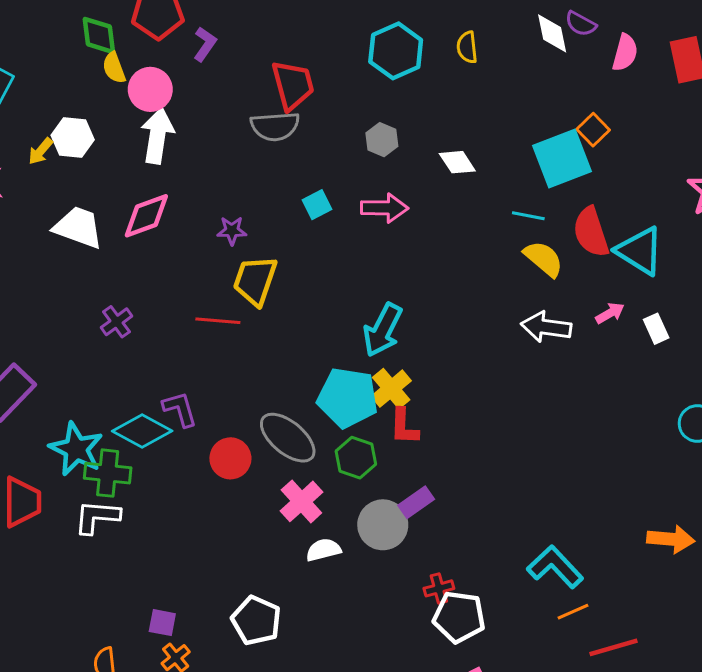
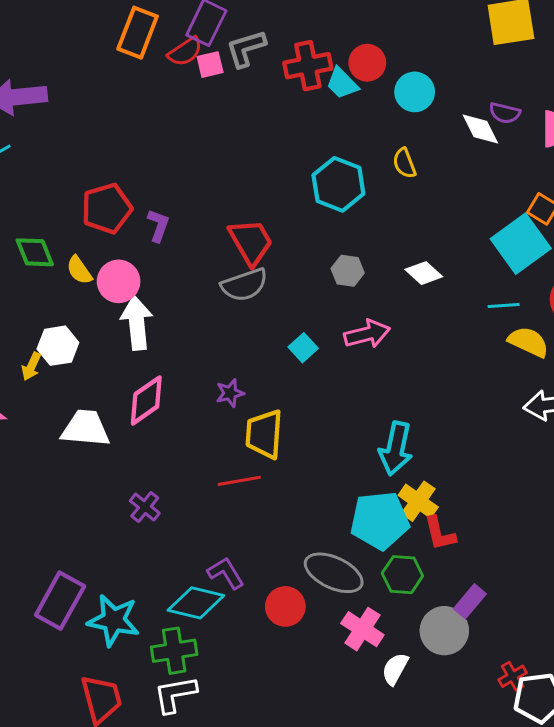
green diamond: (99, 35) -> (35, 252), moved
cyan star: (76, 449) -> (114, 620), moved
white semicircle: (323, 550) -> (395, 669), turned -32

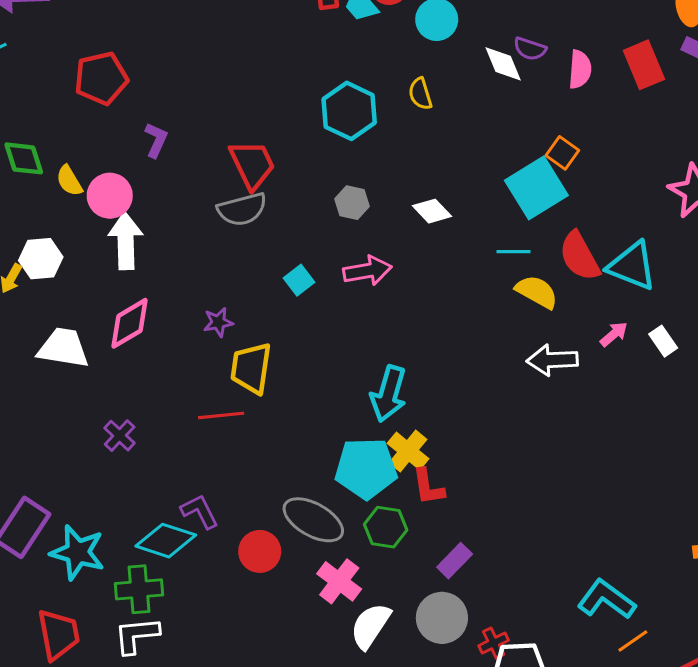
red pentagon: (107, 208) -> (101, 78), moved
gray circle: (444, 631) -> (442, 618), moved
white semicircle: (395, 669) -> (370, 626), size x1.4

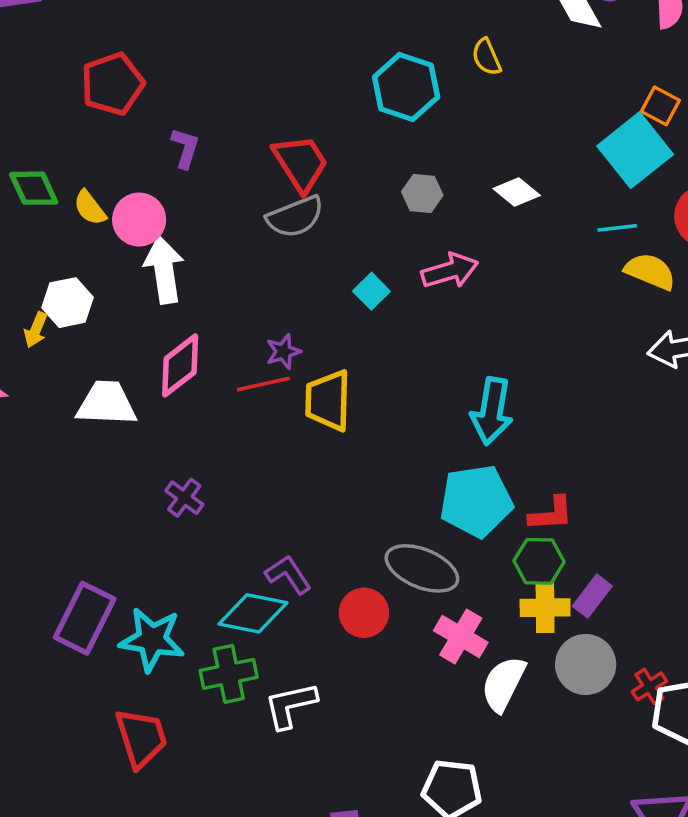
red line: (221, 415) -> (263, 384), moved
yellow cross: (408, 451) -> (545, 608), moved, turned -33
red L-shape: (428, 487) -> (551, 514), turned -78
green hexagon: (386, 527) -> (539, 561), moved
white L-shape: (137, 635) -> (290, 705), moved

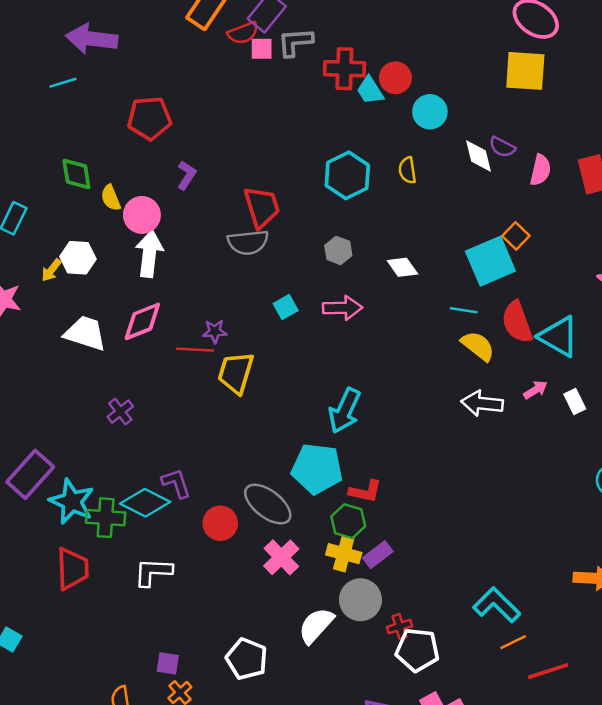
green cross: (229, 674) -> (106, 518), moved
white semicircle: (503, 684) -> (316, 626), moved
red trapezoid: (141, 738) -> (72, 569), moved

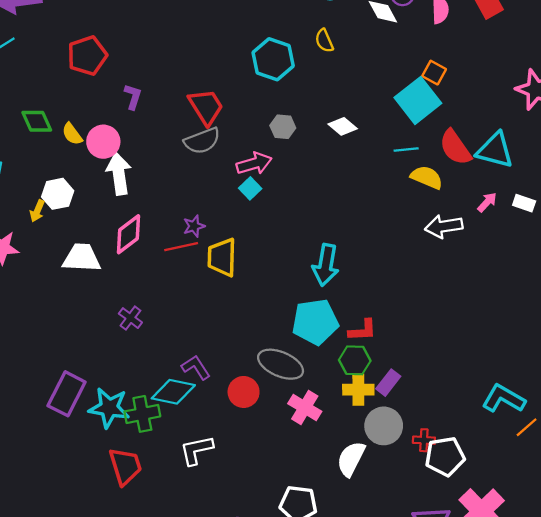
pink arrow: (343, 308) -> (254, 164), moved
white rectangle: (575, 402) -> (524, 203), turned -30
red cross: (399, 627) -> (424, 440), turned 35

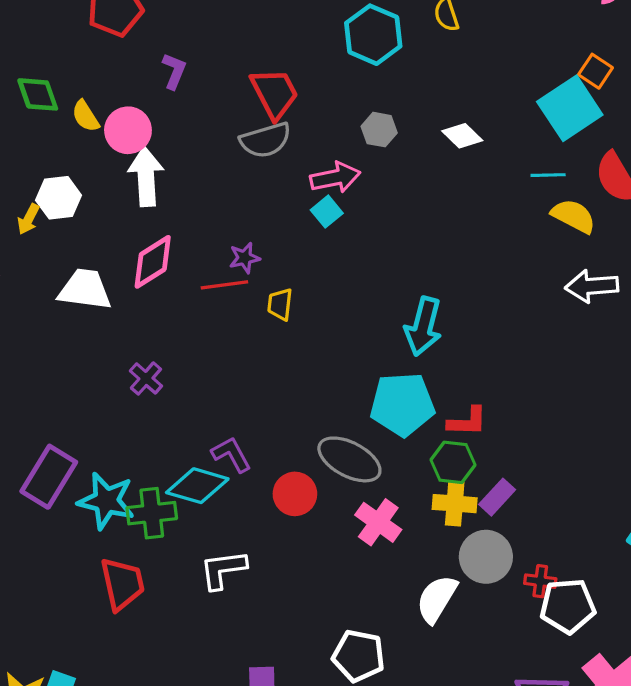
yellow trapezoid: (222, 257) -> (280, 304), size x0.6

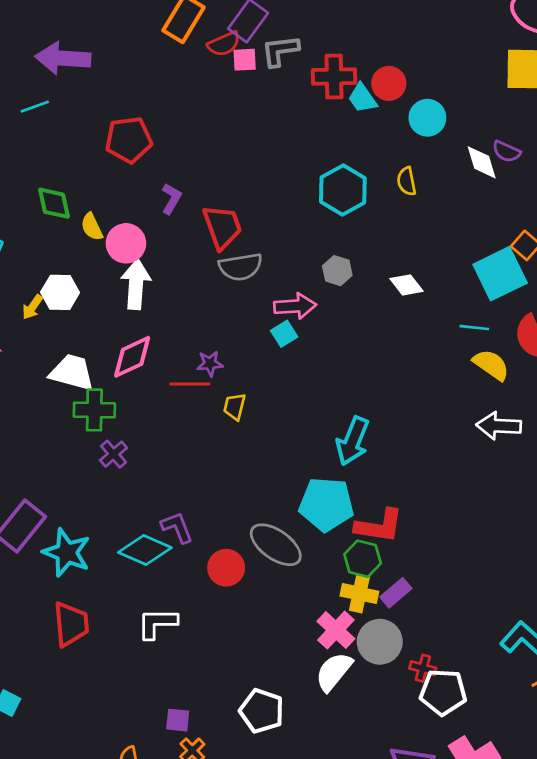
red trapezoid: (275, 93) -> (222, 227), moved
red L-shape: (467, 422) -> (379, 526), size x1.4
green cross: (152, 513) -> (94, 410), moved
pink cross: (378, 522) -> (336, 630), moved

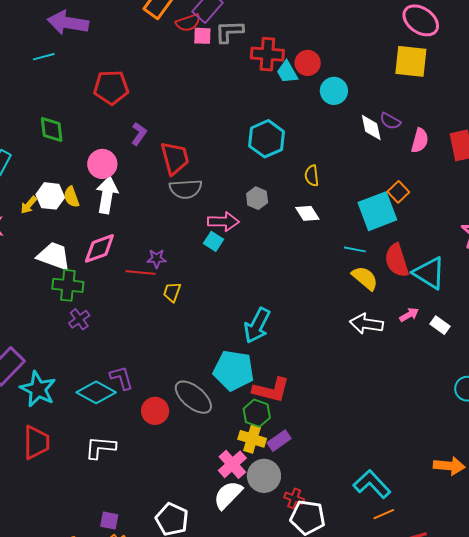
yellow semicircle: (407, 181) -> (312, 176), moved
yellow semicircle: (92, 227) -> (71, 197), moved
cyan square: (284, 334) -> (214, 241), turned -30

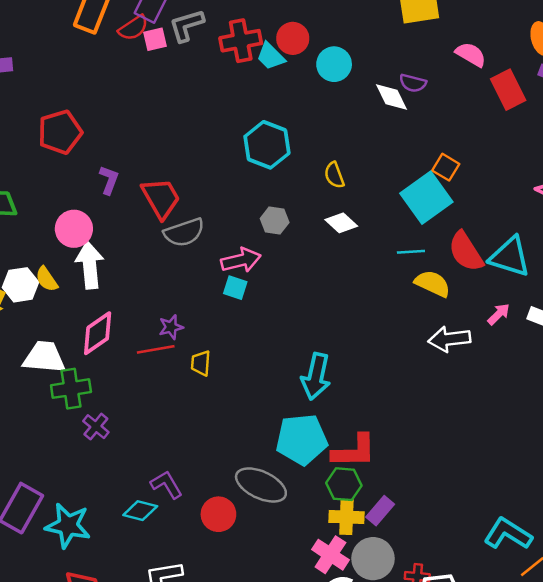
pink semicircle: (420, 140) -> (471, 55), moved, turned -60
cyan diamond: (96, 392) -> (140, 511), size x0.7

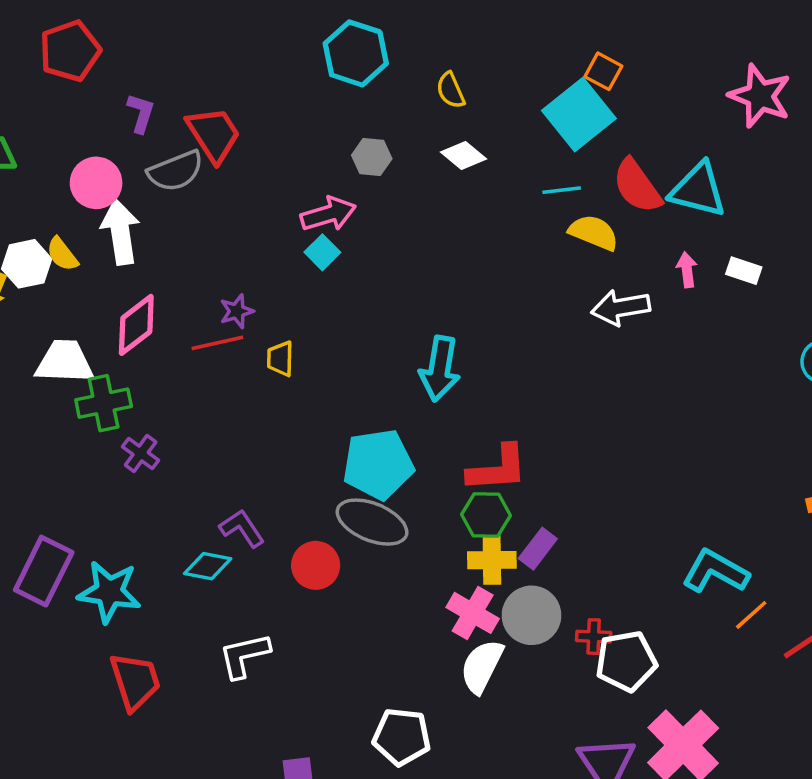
gray semicircle: (184, 232) -> (176, 171), moved
cyan square: (235, 288) -> (322, 252), turned 30
pink arrow: (499, 314) -> (687, 270), turned -50
cyan pentagon: (302, 439) -> (378, 464), moved

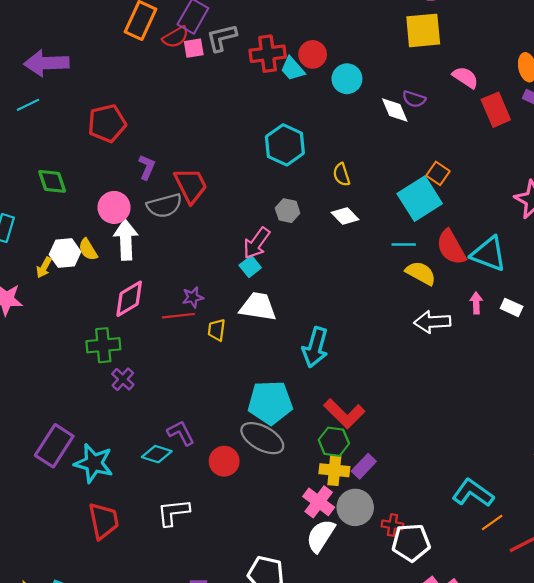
pink arrow: (328, 214) -> (257, 243), turned 136
white trapezoid: (65, 362) -> (258, 307), moved
red L-shape: (498, 469) -> (344, 414), turned 42

